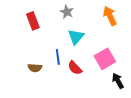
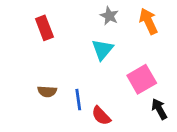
gray star: (67, 12) -> (109, 16), moved
blue line: (58, 57) -> (78, 100), moved
red semicircle: (75, 68) -> (101, 116), moved

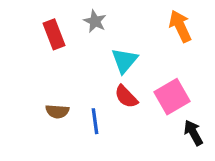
gray star: (109, 16) -> (95, 21), moved
red semicircle: (101, 116) -> (126, 97), moved

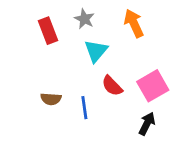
orange arrow: (180, 26) -> (134, 23), moved
cyan triangle: (124, 61) -> (96, 51), moved
black arrow: (193, 133) -> (147, 124), moved, turned 55

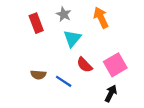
blue line: (84, 108) -> (64, 81), turned -49

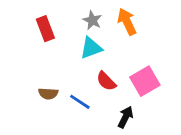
gray star: (64, 14) -> (92, 20), moved
cyan triangle: (72, 38) -> (91, 48), turned 30
black arrow: (111, 93) -> (126, 117), moved

